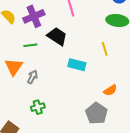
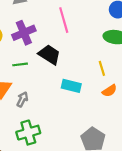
orange semicircle: (110, 90) -> (109, 91), moved
green cross: (38, 107) -> (28, 133), size x1.5

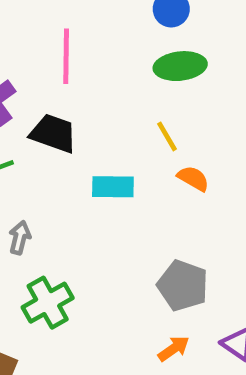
pink line: (64, 20) -> (66, 56), turned 30
orange semicircle: (109, 91) -> (193, 178), turned -104

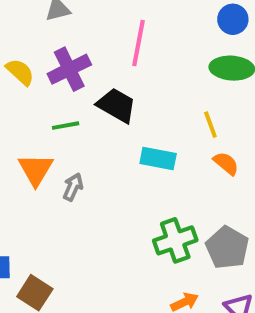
gray pentagon: (183, 286) -> (227, 248), moved
green cross: (48, 303) -> (175, 240), moved

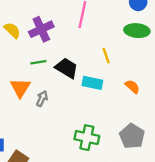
black trapezoid: (116, 105) -> (67, 68), moved
yellow line: (210, 125) -> (106, 56), moved
green cross: (175, 240) -> (87, 138), moved, turned 30

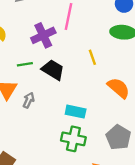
purple cross: (41, 29) -> (43, 35), moved
cyan rectangle: (92, 83) -> (76, 112), moved
orange semicircle: (132, 87) -> (119, 88), size x1.5

